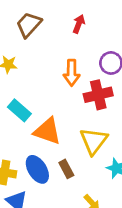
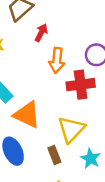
red arrow: (79, 24) -> (41, 33), moved
brown rectangle: (66, 169) -> (54, 155), moved

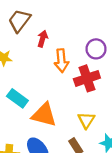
yellow triangle: (71, 129) -> (86, 120), size x0.7

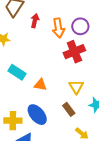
orange arrow: (61, 61) -> (58, 28), moved
orange triangle: (44, 115) -> (40, 85), size x0.6

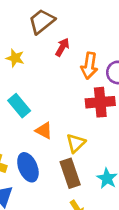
yellow triangle: (76, 87) -> (76, 143), moved
brown rectangle: (69, 109) -> (70, 173), size x1.5

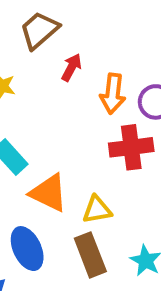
orange triangle: (44, 131) -> (49, 193), size x1.5
yellow triangle: (76, 143) -> (97, 210), turned 36

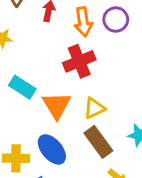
red cross: (131, 147) -> (79, 61), moved
orange triangle: (49, 193) -> (57, 105), turned 48

